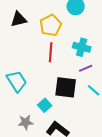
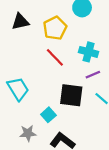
red line: (51, 52) -> (55, 57), turned -48

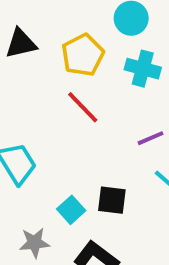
cyan cross: (89, 52) -> (143, 69), moved
black square: (71, 95) -> (112, 200), moved, size x0.7

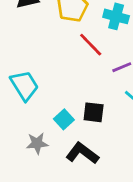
red line: (83, 107) -> (91, 45), moved

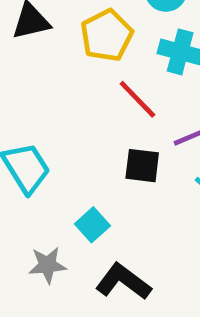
black square: (94, 112) -> (142, 166), moved

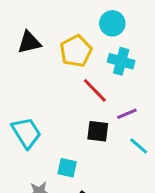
cyan square: (92, 225) -> (67, 168), turned -36

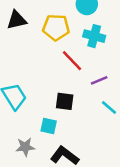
yellow pentagon: (76, 51) -> (56, 27), turned 30
black square: (98, 131) -> (65, 101), moved

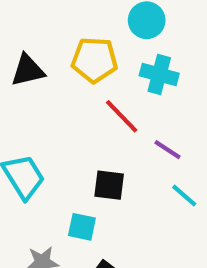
black triangle: (17, 20) -> (28, 70), moved
purple line: (99, 80) -> (167, 150), turned 56

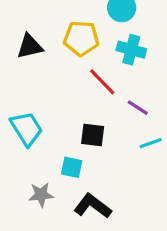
cyan line: (184, 196) -> (151, 143), turned -60

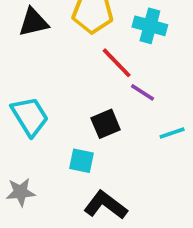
purple line: (138, 108) -> (143, 92), moved
black square: (93, 135) -> (106, 124), turned -30
gray star: (41, 195) -> (21, 192), moved

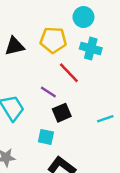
purple line: (143, 92) -> (48, 92), moved

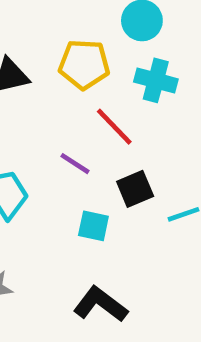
black square: (62, 113) -> (135, 189), moved
cyan square: (46, 137) -> (93, 226), moved

